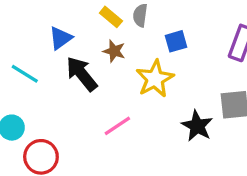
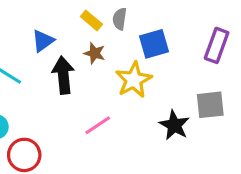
blue square: (176, 41) -> (154, 44), size x1.4
black arrow: (82, 74) -> (63, 75), turned 33

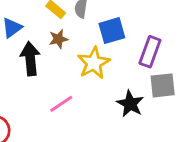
purple rectangle: (217, 45) -> (150, 52), moved
brown star: (95, 53) -> (58, 39), turned -30

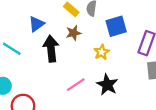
yellow star: (94, 63) -> (102, 52), size x0.6
black star: (130, 104) -> (107, 85), moved

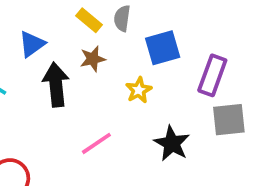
black star: (107, 85) -> (172, 143), moved

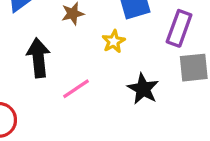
black arrow: (56, 85) -> (38, 58), moved

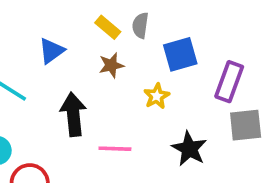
pink line: (76, 89) -> (115, 149), turned 36

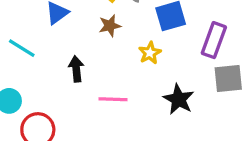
black arrow: (73, 114) -> (76, 69), size x0.7

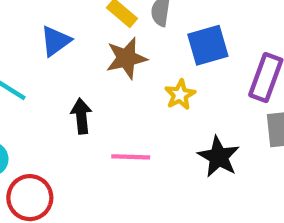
brown star: (110, 26) -> (126, 58), size x1.4

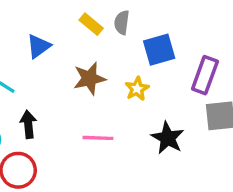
brown star: (126, 58) -> (89, 79), moved
black arrow: (81, 116) -> (28, 124), moved

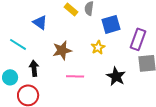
blue triangle: (39, 46) -> (40, 22), turned -49
brown star: (89, 79) -> (62, 50), moved

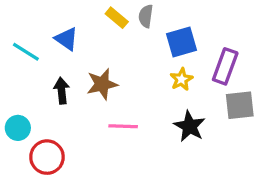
cyan line: (18, 44) -> (26, 52), moved
yellow star: (98, 47) -> (181, 79), moved
black arrow: (34, 68) -> (62, 91), moved

